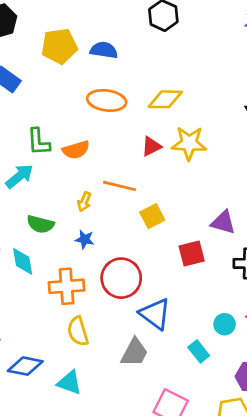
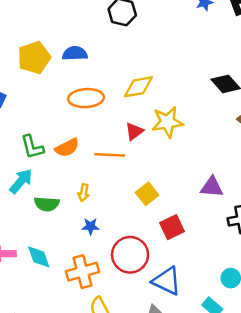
orange line: (120, 186) -> (110, 155), moved
green semicircle: (40, 224) -> (47, 204), moved
red square: (192, 254) -> (172, 227), moved

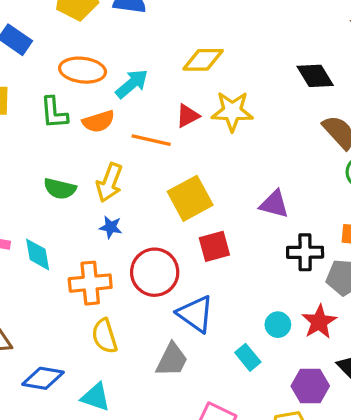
orange ellipse: (86, 98) -> (83, 70), moved
cyan arrow: (21, 181) -> (132, 84), moved
yellow arrow: (84, 193) -> (109, 183), size x1.6
yellow square: (147, 194) -> (190, 198), size x1.5

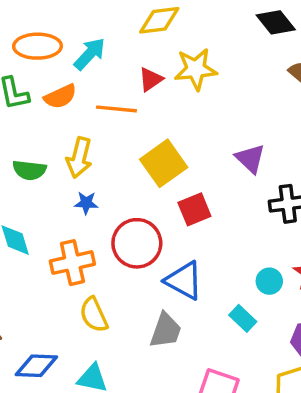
purple triangle: (274, 204) -> (250, 159), turned 36

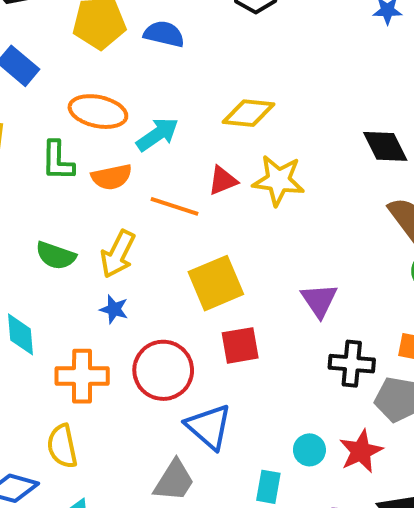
yellow semicircle: (94, 315) -> (62, 446), moved
cyan rectangle: (243, 318) -> (268, 487), turned 44

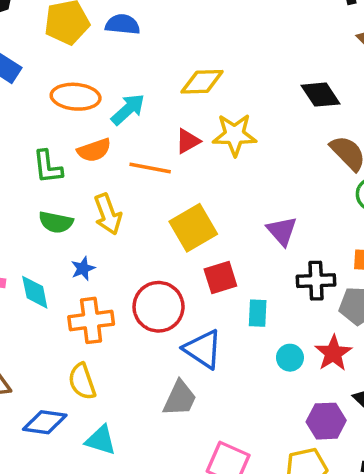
green L-shape: (58, 161) -> (48, 167), moved
yellow arrow: (118, 254) -> (108, 214), turned -39
blue star: (114, 309) -> (83, 269), moved, turned -30
cyan rectangle: (268, 487) -> (258, 313), moved

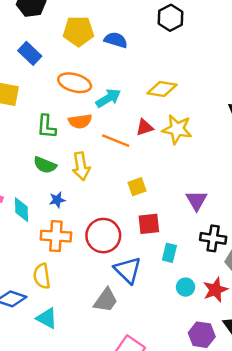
yellow square: (193, 228) -> (137, 187), size x0.6

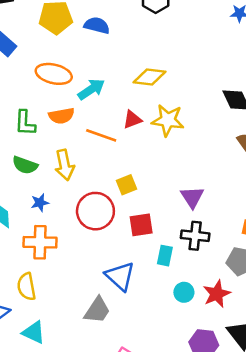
red circle: (103, 236) -> (95, 211), moved
black cross: (213, 238) -> (195, 236), moved

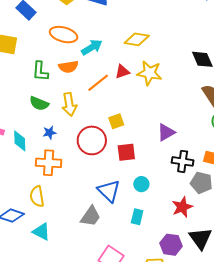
orange line: (101, 135) -> (98, 83), turned -60
purple triangle: (192, 197) -> (166, 132), turned 30
black cross: (195, 236) -> (183, 161), moved
cyan rectangle: (165, 256) -> (137, 217), moved
cyan circle: (184, 292) -> (141, 184), moved

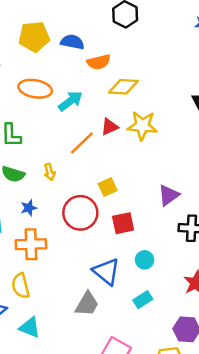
orange semicircle: (68, 67) -> (99, 62), moved
yellow arrow: (69, 104) -> (50, 172), size x0.6
cyan rectangle: (137, 217) -> (143, 300), turned 49

